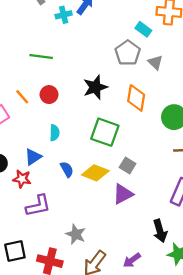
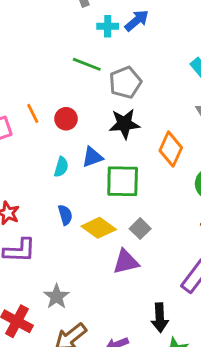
gray pentagon: (128, 53) -> (125, 82), moved
green line: (41, 56) -> (87, 64), moved
green square: (105, 132) -> (123, 181), turned -32
blue triangle: (33, 157) -> (92, 157), moved

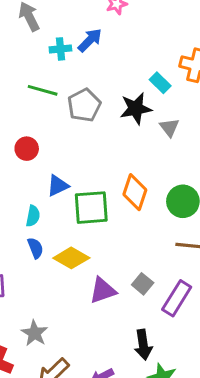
black star: (124, 124) -> (136, 109), moved
orange diamond: (171, 149) -> (135, 192), moved
cyan semicircle: (61, 167) -> (33, 216), moved
gray square: (140, 229) -> (143, 284), moved

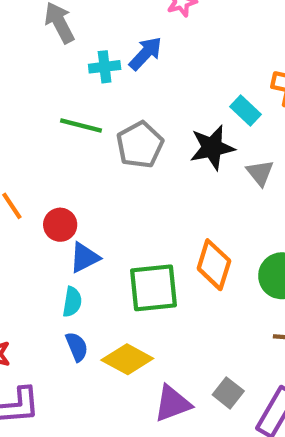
red circle: (27, 149) -> (60, 225), moved
blue triangle: (58, 186) -> (84, 258), moved

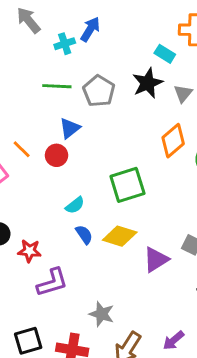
gray triangle: (260, 173) -> (183, 93), turned 30
blue triangle: (84, 258) -> (70, 128), moved
orange diamond: (214, 265) -> (173, 141), moved, turned 44
cyan semicircle: (72, 302) -> (75, 205), turned 54

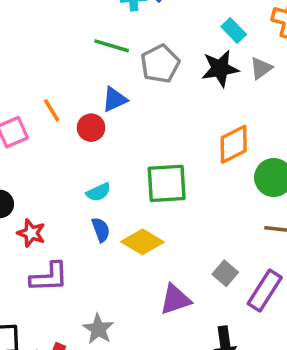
cyan rectangle: (165, 54) -> (234, 31), moved
gray triangle: (183, 93) -> (261, 68), moved
purple triangle: (156, 260) -> (175, 299), moved

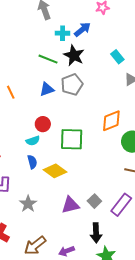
gray pentagon: (160, 64) -> (72, 85), moved
black star: (220, 69) -> (74, 55), moved, turned 30
red circle: (91, 128) -> (43, 124), moved
gray square: (225, 273) -> (94, 201), moved
gray star: (98, 329) -> (28, 204), moved

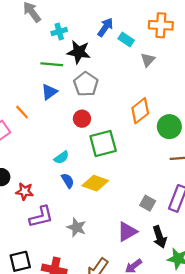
blue arrow: (82, 29) -> (105, 27), moved
blue triangle: (47, 89) -> (49, 92), moved
red circle: (43, 124) -> (82, 119), moved
purple triangle: (70, 205) -> (127, 232), moved

